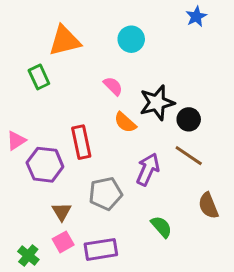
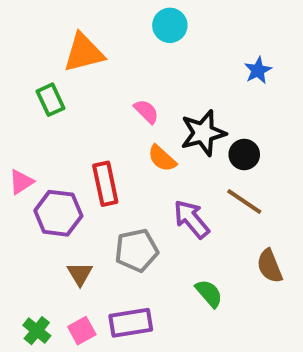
blue star: (196, 16) -> (258, 70), moved
cyan circle: (131, 39) -> (170, 25), moved
purple arrow: (148, 169) -> (191, 219), turned -64
pink square: (63, 242) -> (82, 331), moved

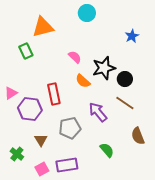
green cross: (37, 331) -> (17, 154), moved

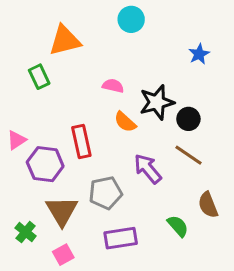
pink semicircle: (75, 57) -> (113, 86), turned -32
brown triangle: (41, 140) -> (62, 211), size x1.6
green semicircle: (107, 150) -> (178, 226), moved
purple rectangle: (67, 165) -> (121, 238), moved

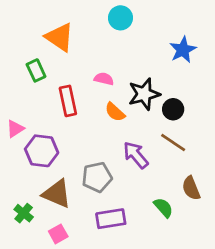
orange triangle: (65, 40) -> (60, 37), turned 48
blue star: (199, 54) -> (183, 50), size x1.4
red rectangle: (81, 142) -> (68, 101), moved
brown triangle: (62, 211) -> (57, 194), turned -36

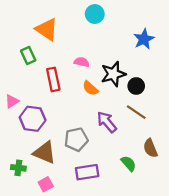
green cross: (24, 213) -> (18, 168), turned -32

